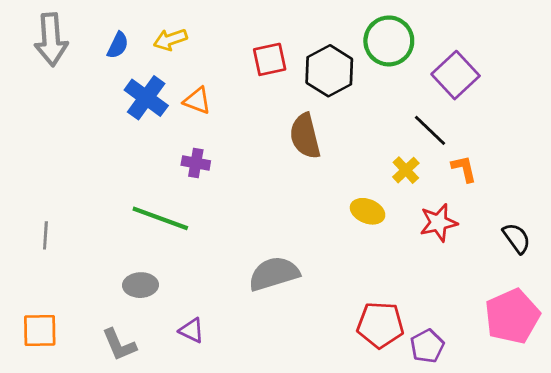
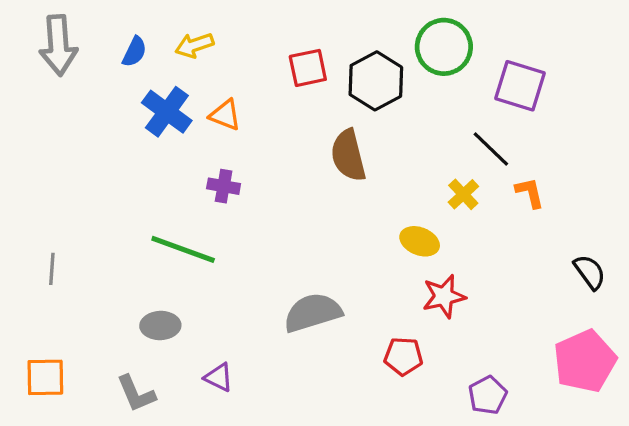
purple square: (456, 75) -> (520, 86), turned -30
red star: (438, 223) -> (444, 296), moved
red pentagon: (380, 325) -> (403, 356), moved, size x0.7

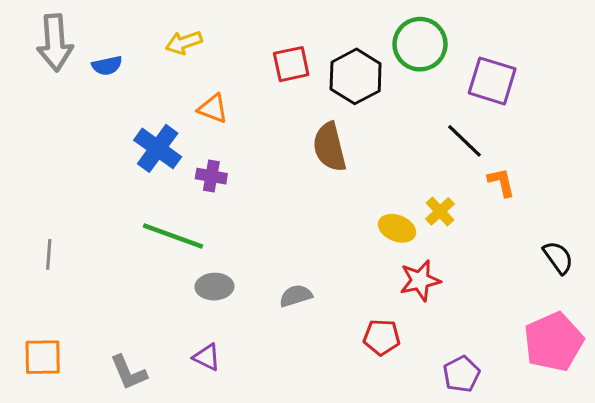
blue semicircle: (134, 52) -> (107, 66), moved, turned 52
blue cross: (167, 112) -> (158, 148), moved
yellow cross: (463, 194) -> (440, 211), moved
gray semicircle: (313, 313) -> (296, 296), size x0.6
gray ellipse: (160, 326) -> (214, 287), moved

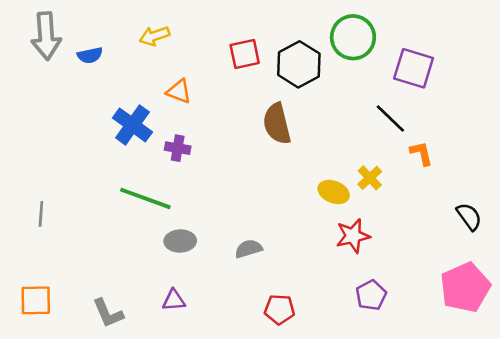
red pentagon: (382, 337) -> (279, 309), moved
purple triangle: (207, 357) -> (174, 300), turned -30
purple pentagon: (461, 374) -> (371, 295), moved

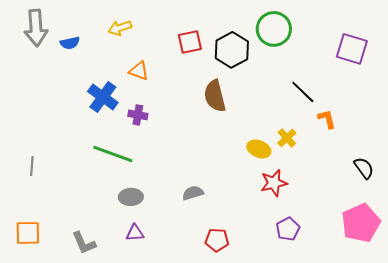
purple square: (414, 68) -> (352, 49), moved
gray ellipse: (180, 241) -> (131, 197), moved

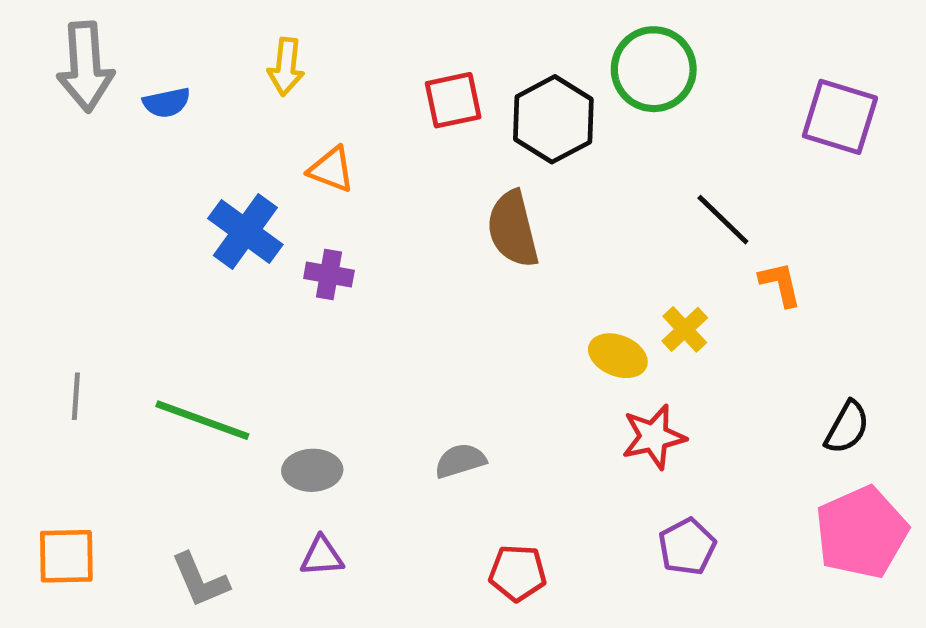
yellow arrow: (120, 28) -> (286, 67), turned -65
green line: (113, 154) -> (202, 420), moved
black semicircle: (364, 168) -> (847, 427), moved, turned 65

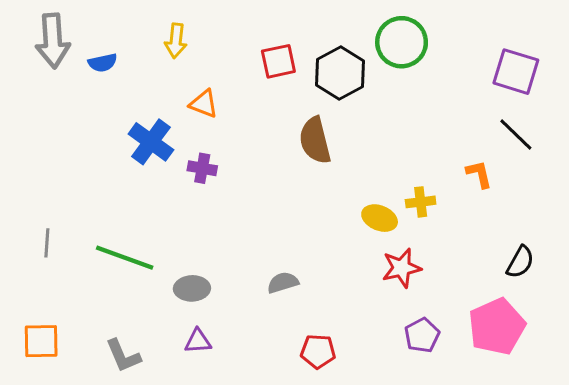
black line: (723, 220) -> (516, 135), moved
yellow cross: (685, 329) -> (421, 202), turned 36
pink pentagon: (861, 532) -> (497, 327), moved

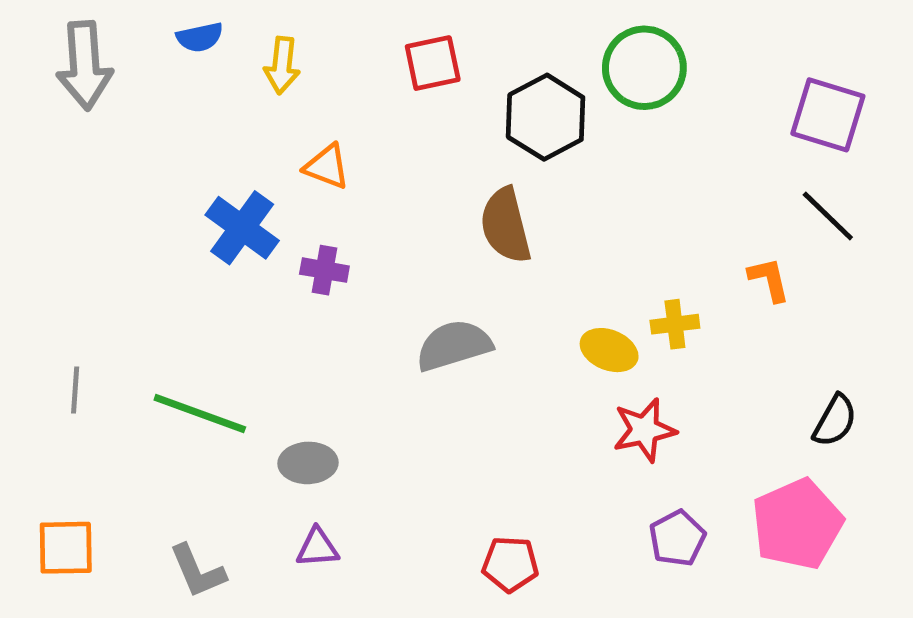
red square: (278, 61) -> (433, 63), moved
blue semicircle: (103, 63) -> (200, 37), moved
gray semicircle: (283, 283) -> (454, 345), moved, size x1.5

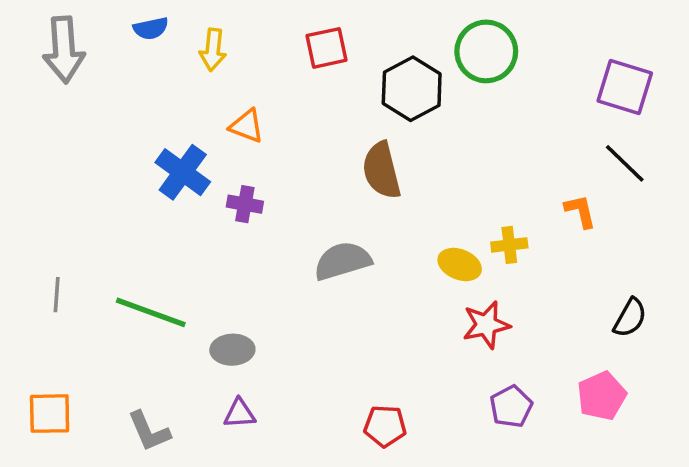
pink pentagon: (797, 524) -> (602, 396), size x0.7

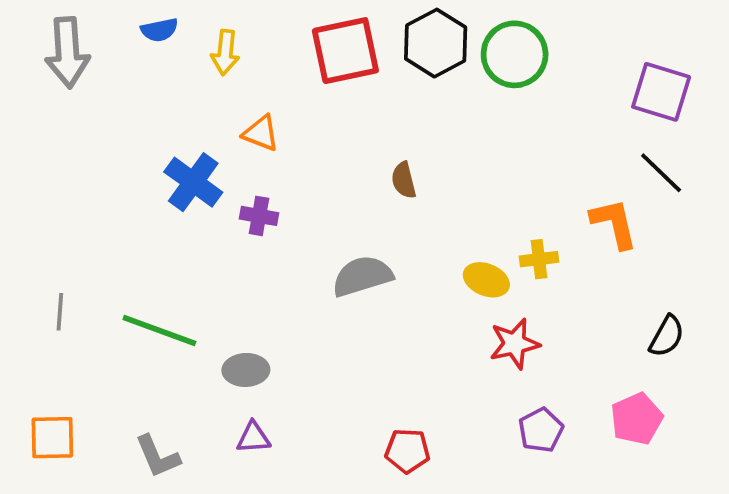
red square: (327, 48) -> (345, 51), size x1.5
black hexagon: (412, 89) -> (436, 43), moved
brown semicircle: (382, 170) -> (404, 180), size x0.6
orange L-shape: (580, 211) -> (614, 223), size x1.4

